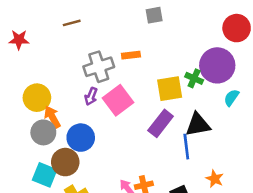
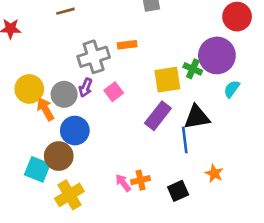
pink square: (118, 100) -> (114, 92), size x0.6
gray circle: (43, 132) -> (64, 94), moved

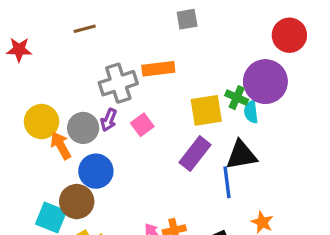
orange rectangle: (127, 45) -> (158, 69), size x1.4
cyan semicircle: (232, 89) -> (251, 112), moved, turned -42

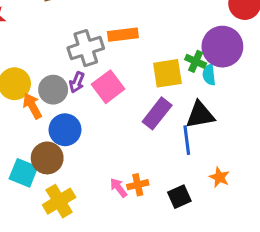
pink square: (142, 125) -> (108, 87), size x1.5

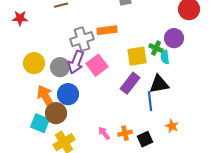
purple circle: (222, 47) -> (174, 38), size x0.7
purple arrow: (77, 82) -> (76, 62), size x1.6
orange arrow: (32, 106) -> (46, 97), moved, size x1.4
orange cross: (138, 185) -> (125, 133), moved

